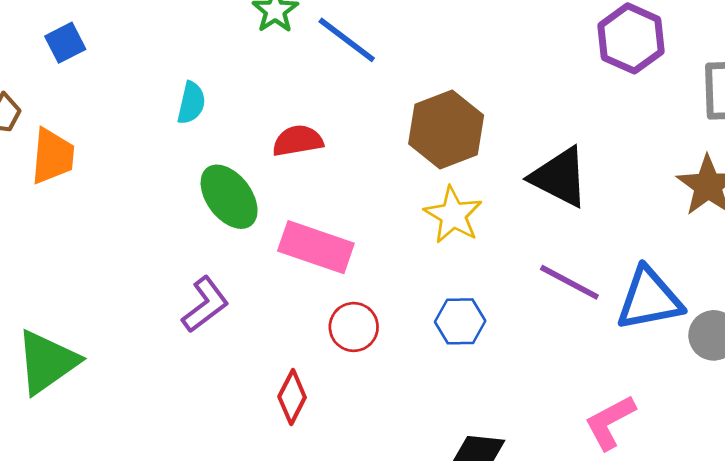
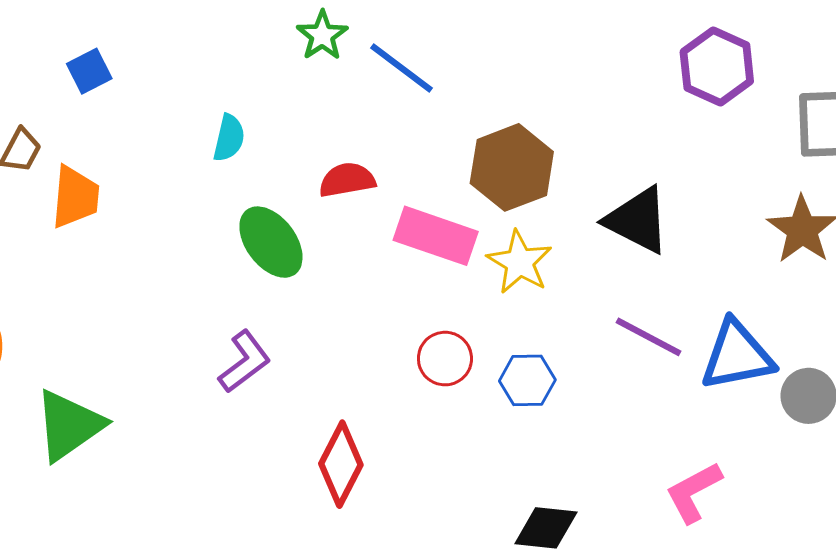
pink rectangle: (316, 247) -> (436, 236), moved
red circle: (354, 327) -> (445, 359), moved
red diamond: (292, 397) -> (341, 464), size x1.4

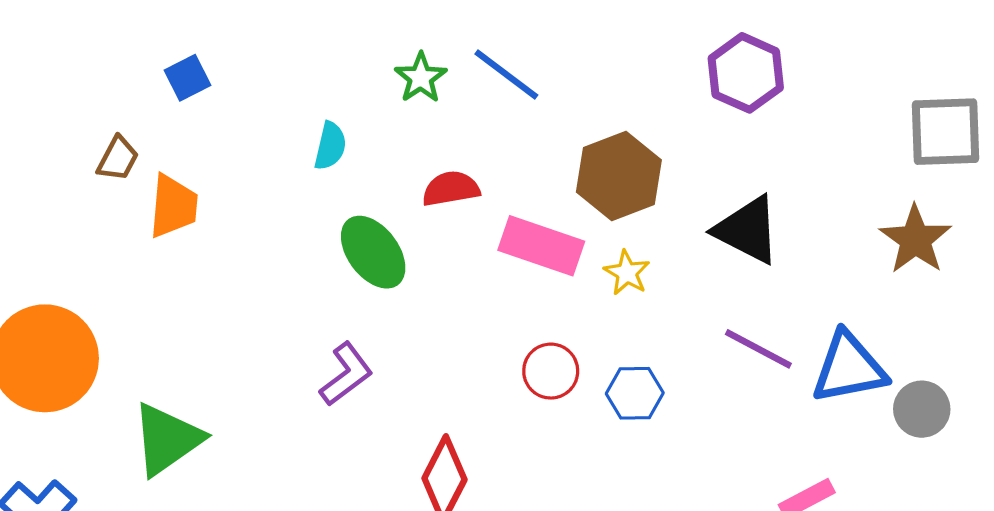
green star: (322, 35) -> (421, 78), moved
purple hexagon: (717, 66) -> (746, 73), moved
yellow star: (520, 262) -> (627, 273), size x0.7

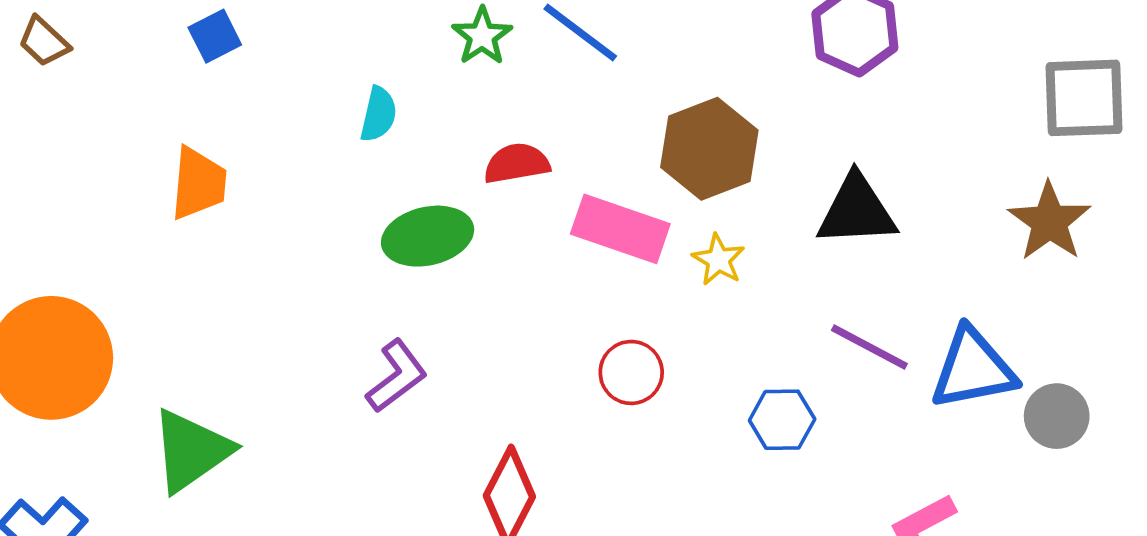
brown trapezoid: (118, 159) -> (44, 42), moved, turned 105
black triangle: (747, 230) -> (857, 211), turned -30
green ellipse: (373, 252) -> (428, 236), turned -66
blue hexagon: (635, 393) -> (782, 420), moved

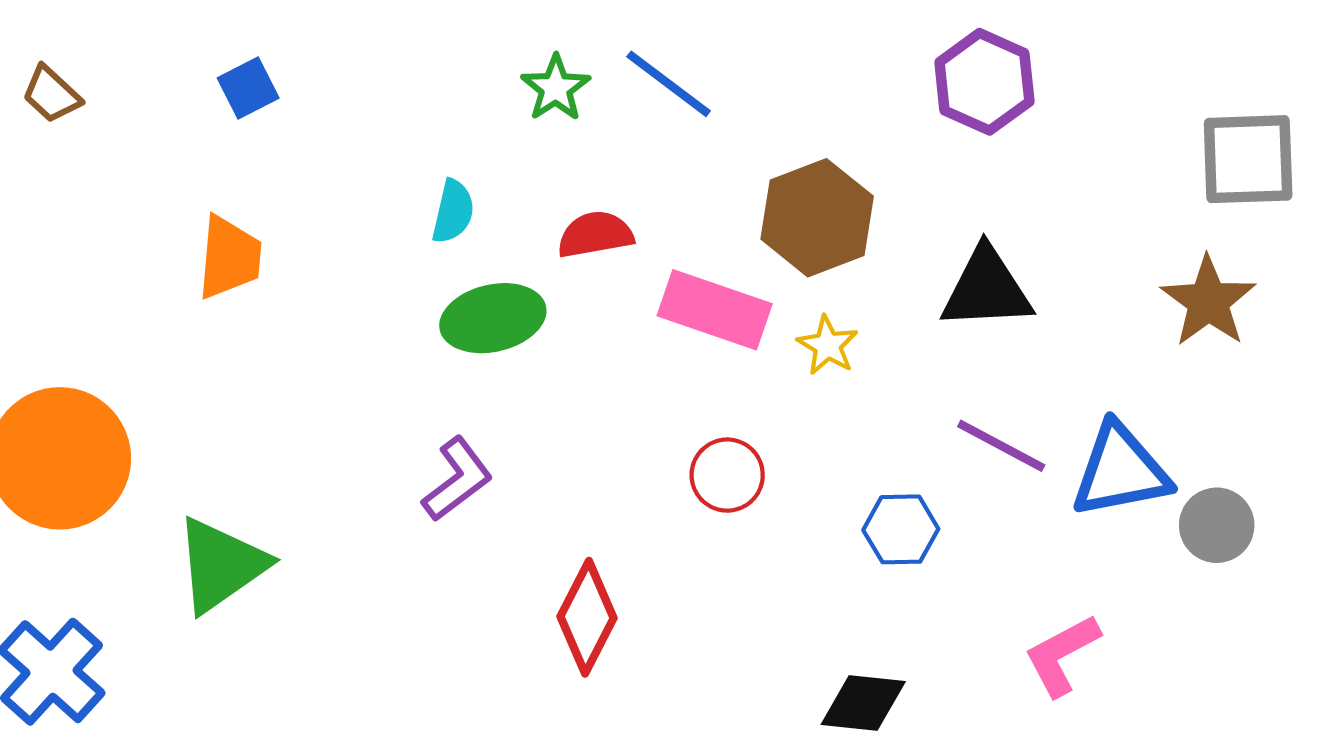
cyan semicircle: (378, 114) -> (453, 211), moved

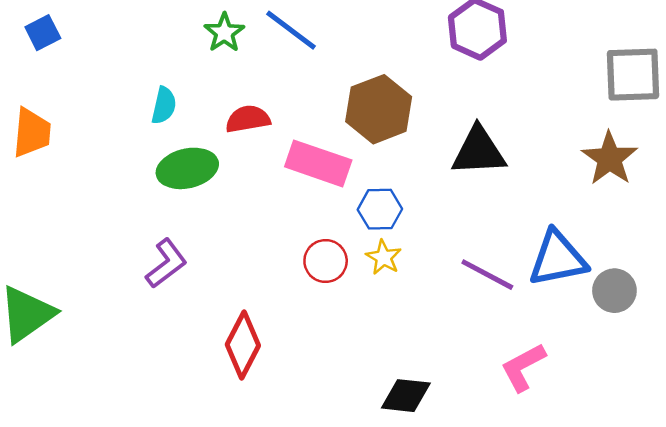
yellow star: (828, 345) -> (384, 257), moved
purple line: (1001, 446) -> (487, 275), moved
blue hexagon: (901, 529) -> (380, 209), moved

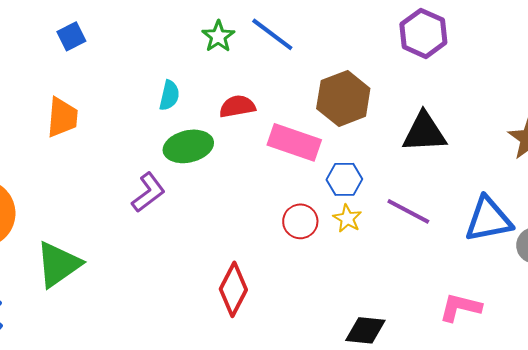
purple L-shape: (166, 263) -> (148, 192), moved
purple line: (487, 275) -> (408, 211), moved
pink L-shape: (523, 367) -> (460, 307), turned 42

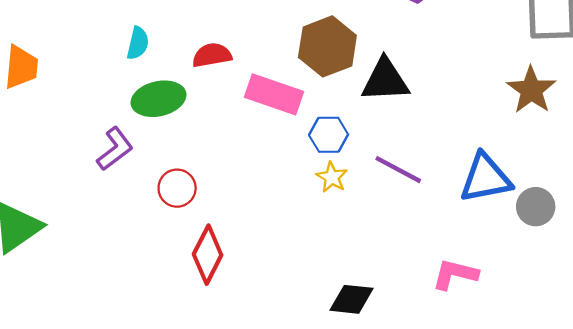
black triangle: (424, 132) -> (385, 80), moved
red circle: (300, 221) -> (177, 188), moved

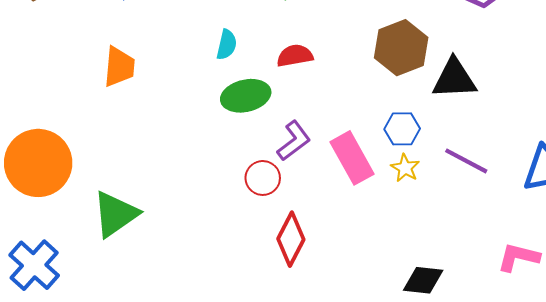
pink rectangle: (274, 94) -> (352, 158), moved, turned 42
purple L-shape: (115, 149) -> (294, 141), moved

